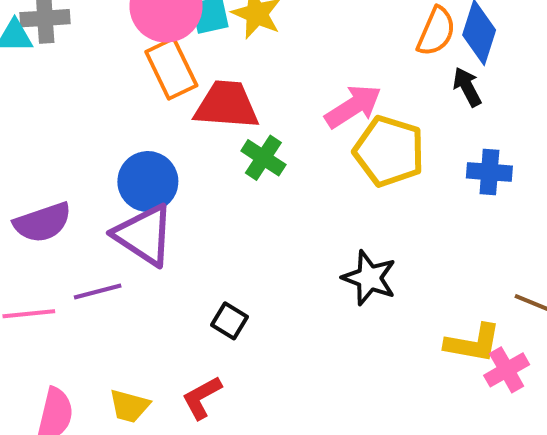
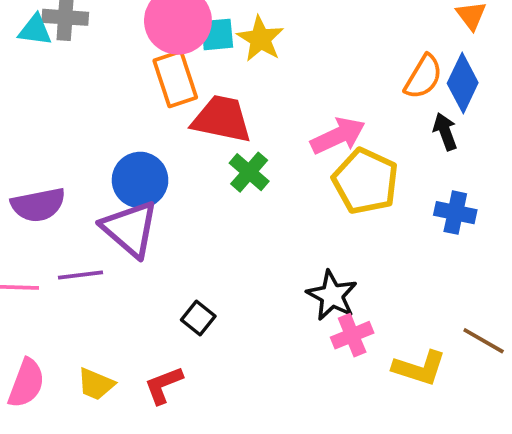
pink cross: (507, 370) -> (352, 335), moved

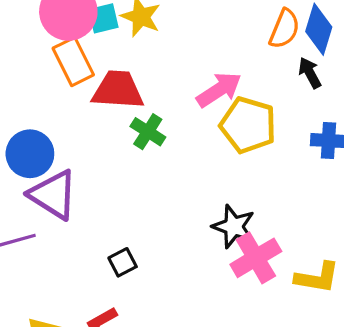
blue circle: (140, 180) -> (30, 154), moved
black square: (198, 318) -> (123, 262), turned 32
pink cross: (352, 335) -> (256, 258), size x1.4

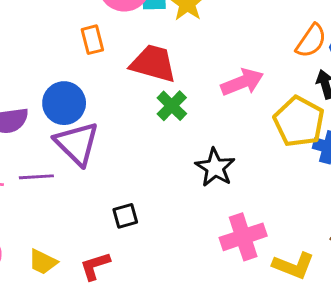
orange rectangle: (73, 62) -> (92, 40), moved, size x0.7
yellow pentagon: (248, 125) -> (299, 122), moved
black star: (234, 226) -> (215, 167), moved

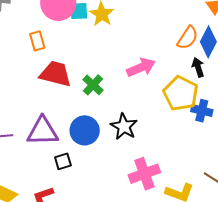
red trapezoid: (153, 63) -> (56, 74), moved
blue circle: (64, 103) -> (85, 130), moved
purple triangle: (77, 143) -> (43, 131), moved, turned -44

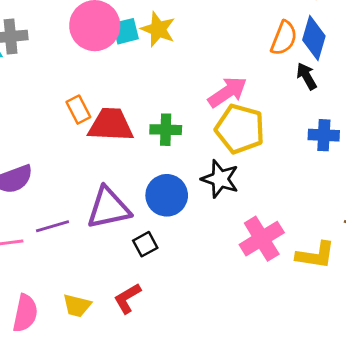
orange rectangle: (37, 41) -> (78, 110), moved
green cross: (93, 85) -> (166, 130), turned -30
yellow pentagon: (181, 93) -> (240, 129), moved

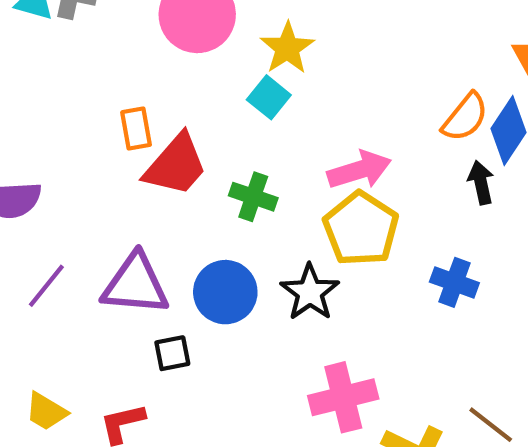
cyan square: (126, 31) -> (269, 97), moved, turned 36
red trapezoid: (111, 125) -> (176, 165), turned 111
blue cross: (324, 135) -> (454, 282), moved
purple line: (53, 226) -> (46, 286), turned -52

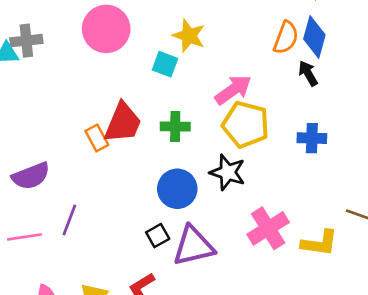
yellow star: (287, 48) -> (189, 36), moved
orange rectangle: (136, 129) -> (97, 138), moved
purple triangle: (135, 285) -> (193, 246), moved

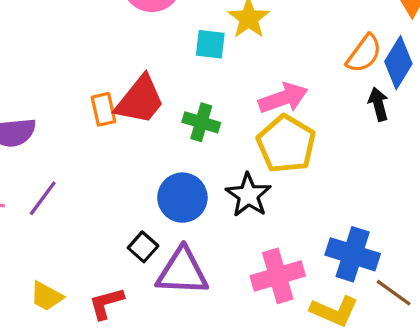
cyan square: (165, 64) -> (210, 44), turned -30
blue cross: (312, 138) -> (353, 254), moved, size x1.4
black square: (158, 236) -> (143, 247), turned -35

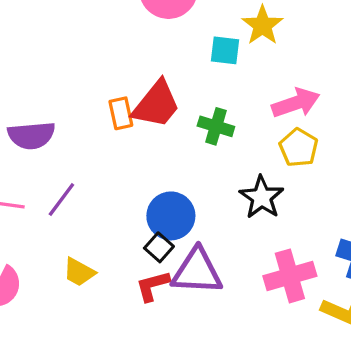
yellow pentagon: (286, 144) -> (299, 148), size x0.7
blue circle: (182, 198) -> (171, 216), moved
yellow trapezoid: (46, 296) -> (79, 272), moved
red L-shape: (106, 303) -> (153, 286), moved

